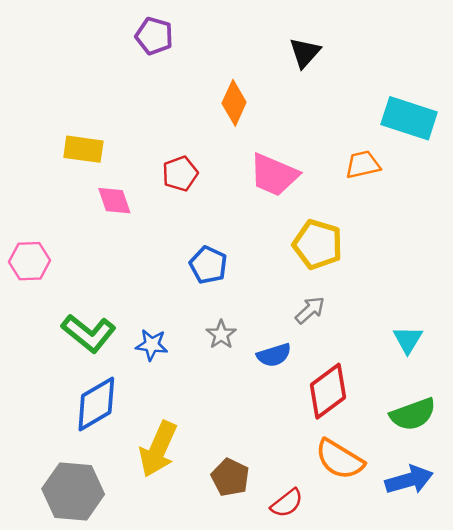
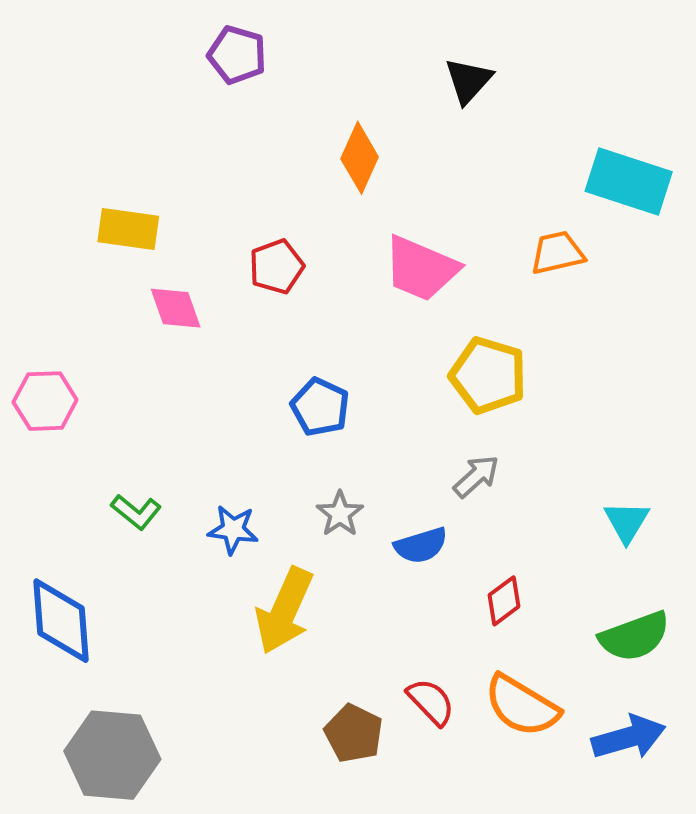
green L-shape: (89, 333) -> (136, 512), size x0.6
red diamond: (328, 391) -> (504, 601), size x0.6
blue diamond: (96, 404) -> (61, 621), moved, turned -64
yellow arrow: (158, 449) -> (284, 611), moved
red semicircle: (287, 503) -> (431, 702), moved, turned -96

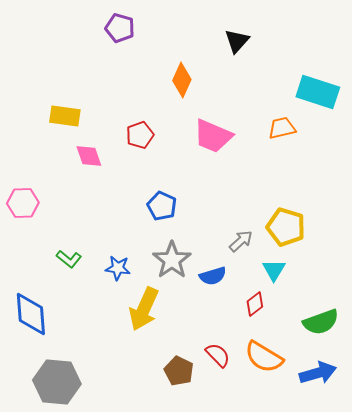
yellow pentagon: (488, 375) -> (286, 227), moved
gray star: (340, 514) -> (172, 260), size x1.6
cyan triangle: (627, 522) -> (274, 270), moved

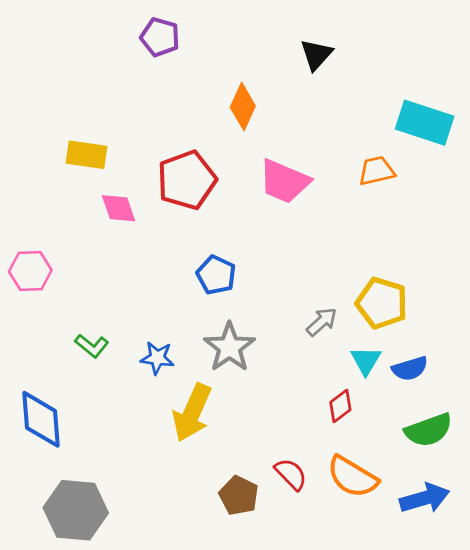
red pentagon: (140, 135) -> (187, 180), size x1.6
blue semicircle: (213, 276) -> (410, 369), moved

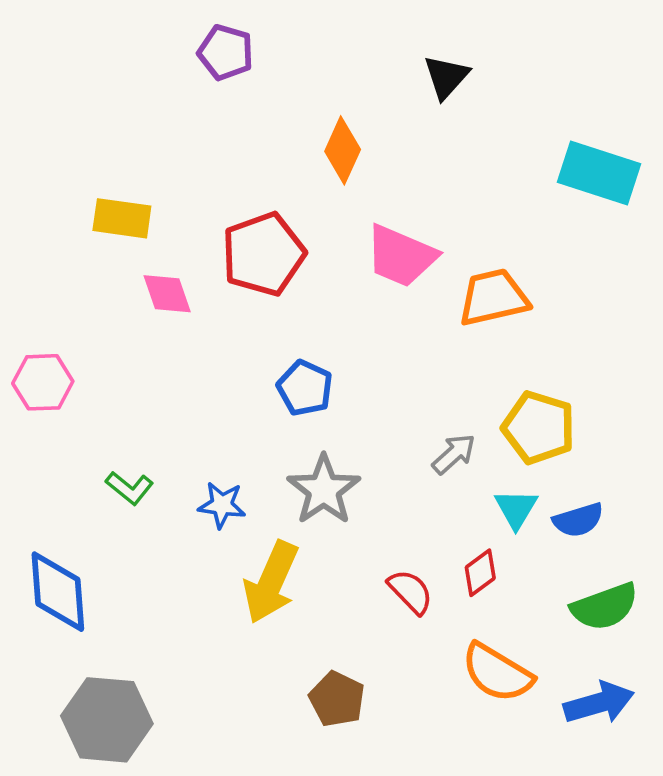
orange trapezoid: (377, 171) -> (493, 298), moved, size x1.4
red semicircle: (291, 474) -> (410, 592), moved

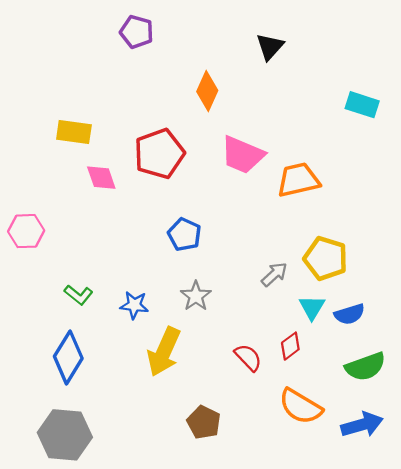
cyan rectangle: (599, 173) -> (362, 105), size x0.7
gray star: (324, 490) -> (196, 296), size x0.7
blue diamond: (58, 592) -> (68, 357), moved, turned 36

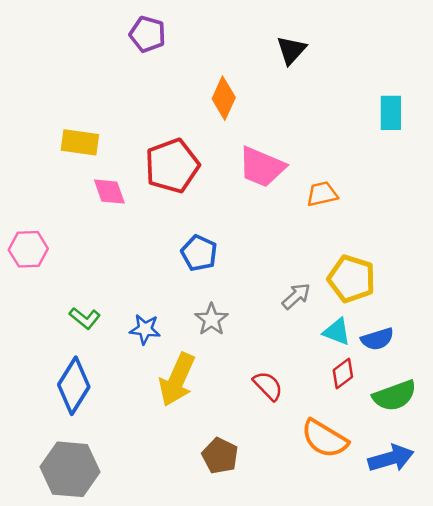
cyan rectangle: (362, 105) -> (391, 113), turned 72
orange trapezoid: (298, 180) -> (322, 194), size x0.7
cyan triangle: (312, 307) -> (337, 332), turned -40
red diamond: (290, 346) -> (343, 373), moved

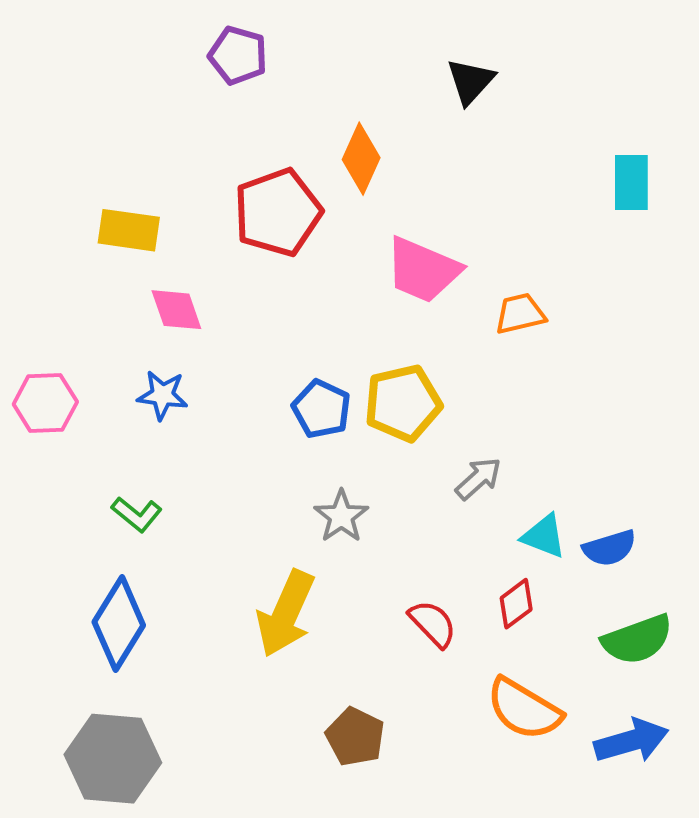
red pentagon: (172, 166) -> (278, 212), moved
yellow pentagon: (352, 279) -> (403, 403), moved, turned -30
blue star: (145, 329) -> (163, 395), moved
red diamond: (343, 373) -> (516, 604), moved

